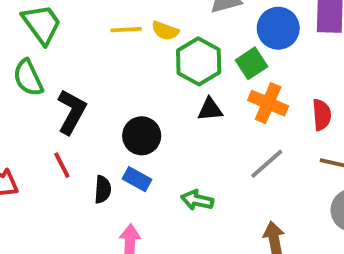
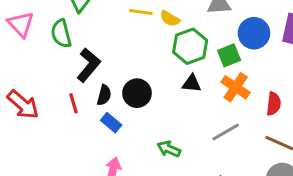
blue rectangle: (137, 179) -> (111, 123), moved
black semicircle: (103, 189) -> (104, 95), moved

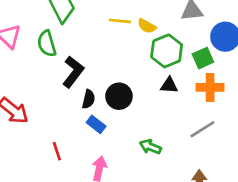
orange cross: (236, 87) -> (210, 87), turned -32
red line: (73, 103) -> (57, 151), moved

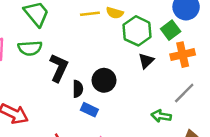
green semicircle: (47, 44) -> (30, 48), turned -65
black triangle: (169, 85) -> (146, 61), turned -35
green arrow: (150, 147) -> (161, 116), moved

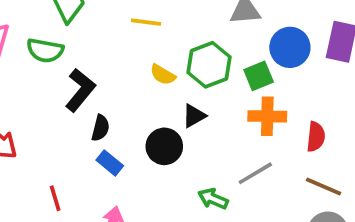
yellow semicircle: (115, 13) -> (163, 75), moved
black triangle: (146, 61) -> (194, 116), moved
black circle: (104, 80) -> (164, 146), moved

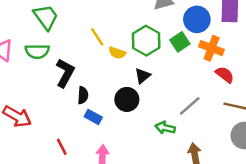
yellow line: (146, 22) -> (97, 37), moved, turned 60
orange cross: (267, 116) -> (212, 48), moved, turned 30
red semicircle: (316, 137) -> (225, 75), turned -48

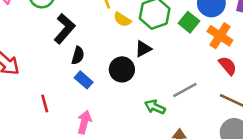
green square: (180, 42) -> (189, 22), turned -30

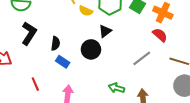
black L-shape: (64, 29) -> (29, 33), moved
red semicircle: (228, 66) -> (160, 35), moved
green arrow: (155, 107) -> (116, 88), moved

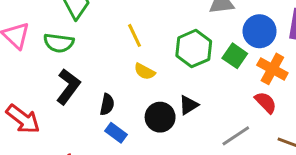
yellow semicircle: (86, 11) -> (145, 71), moved
black triangle: (105, 31) -> (189, 105), moved

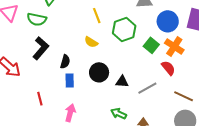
yellow line: (135, 35) -> (97, 16), moved
green square: (235, 56) -> (151, 45), moved
black triangle: (189, 105) -> (122, 82), moved, turned 32
blue rectangle: (116, 133) -> (70, 80), turned 48

